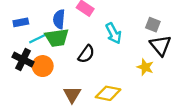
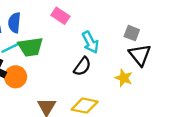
blue semicircle: (59, 19) -> (14, 23), moved
black semicircle: (86, 54) -> (82, 66), moved

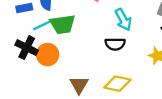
black semicircle: (82, 66) -> (115, 44), turned 54

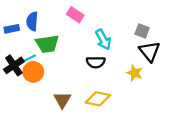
cyan line: (42, 25) -> (28, 59), moved
black cross: (27, 48) -> (14, 65), turned 30

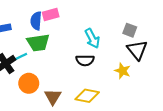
pink rectangle: (75, 15) -> (51, 15), moved, turned -49
blue semicircle: (32, 21) -> (36, 21), moved
orange circle: (33, 72) -> (29, 83), moved

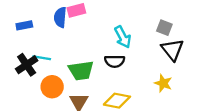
green trapezoid: (38, 43) -> (81, 71), moved
cyan line: (19, 57) -> (42, 58), turned 35
yellow star: (123, 71) -> (163, 83), moved

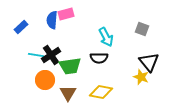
blue rectangle: (24, 25) -> (21, 27), turned -32
black triangle: (172, 50) -> (149, 62), moved
black cross: (27, 65) -> (51, 55), moved

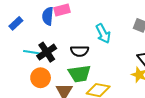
black semicircle: (99, 58) -> (80, 51), moved
green trapezoid: (70, 66) -> (80, 74), moved

